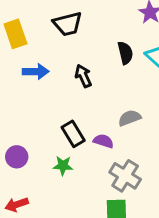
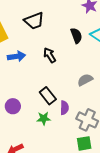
purple semicircle: (103, 141) -> (64, 108), moved, turned 80
purple circle: (17, 157) -> (13, 106), moved

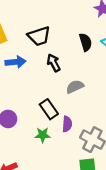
black trapezoid: (34, 21) -> (39, 36), moved
gray semicircle: (85, 80) -> (75, 87), moved

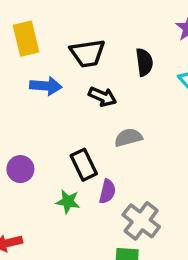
black semicircle: (86, 42) -> (144, 62), moved
black arrow: (54, 63) -> (102, 97), turned 132

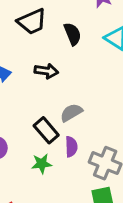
black trapezoid: (87, 53) -> (32, 22), moved
gray semicircle: (128, 138) -> (71, 113), moved

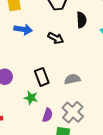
gray semicircle: (71, 113) -> (72, 79), moved
purple semicircle: (71, 147) -> (48, 115), moved

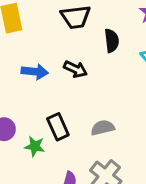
blue arrow: (23, 29) -> (35, 72), moved
green star: (31, 98) -> (35, 146), moved

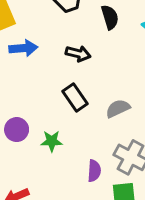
blue arrow: (35, 72) -> (23, 48), moved
black rectangle: (58, 127) -> (75, 97), moved

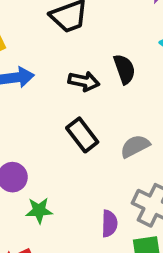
black semicircle: (110, 17) -> (124, 69), moved
green star: (52, 141) -> (39, 210), moved

